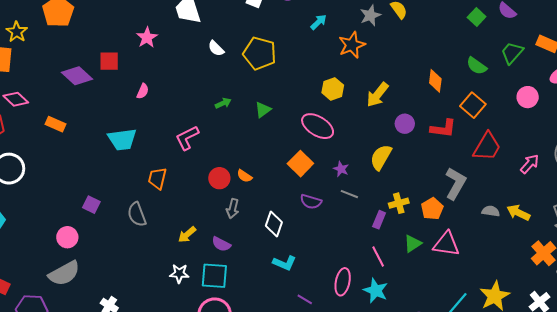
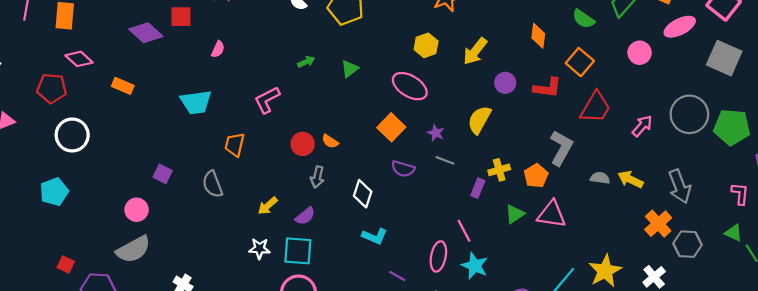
purple semicircle: (221, 244) -> (305, 216), turned -66
pink line: (378, 256) -> (464, 231), moved

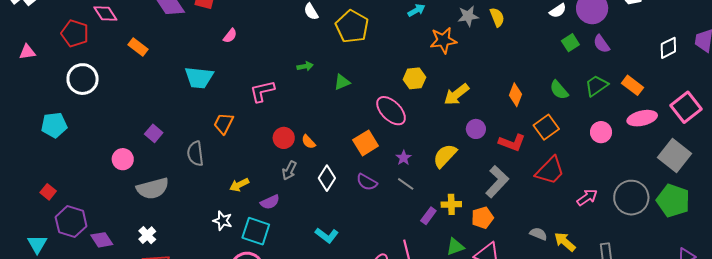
green pentagon: (732, 127) -> (673, 201), moved
gray L-shape: (561, 148) -> (497, 182), moved
white diamond: (363, 194) -> (327, 178), moved
gray semicircle: (133, 249) -> (153, 188), moved

